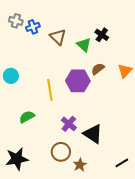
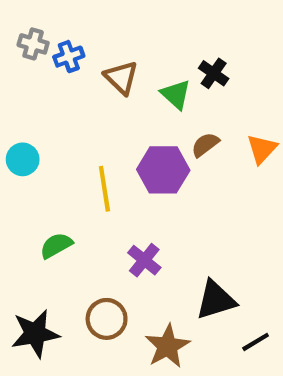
black triangle: (93, 134) -> (216, 300), moved, turned -50
brown circle: (61, 152) -> (107, 319), moved
brown star: (80, 165) -> (167, 346), size x1.5

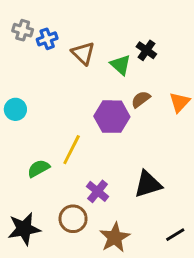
yellow line: (104, 189) -> (72, 150), moved, turned 36
purple cross: (144, 260) -> (98, 191), moved
black triangle: (216, 300) -> (148, 184), moved

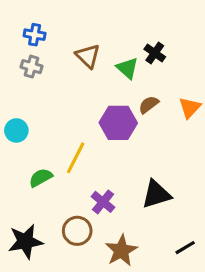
gray cross: (23, 30) -> (32, 67), moved
blue cross: (47, 39) -> (35, 35), moved, turned 30
cyan circle: (15, 109) -> (16, 130), moved

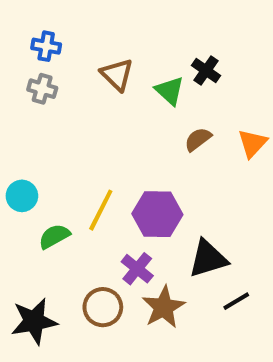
purple hexagon: (118, 123) -> (157, 214), moved
cyan circle: (16, 130) -> (22, 196), moved
black line: (185, 248) -> (236, 301), moved
brown star: (121, 251) -> (164, 307), moved

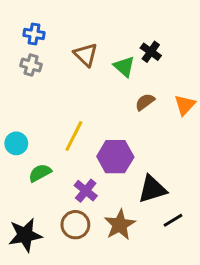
yellow line: (101, 210) -> (74, 136), moved
purple cross: (137, 269) -> (86, 191), moved

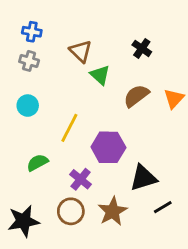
green triangle: (124, 67) -> (100, 75), moved
brown semicircle: (145, 102) -> (136, 96), size x1.4
cyan circle: (16, 143) -> (28, 106), moved

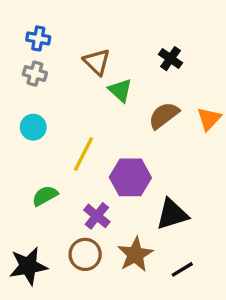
black line: (163, 207) -> (182, 269), moved

